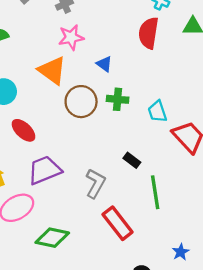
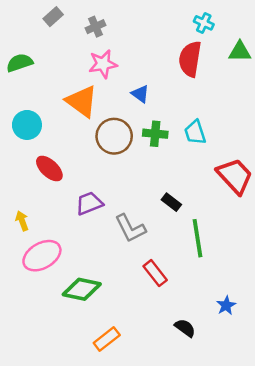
cyan trapezoid: (157, 112) -> (195, 132), moved
purple trapezoid: (45, 170) -> (89, 203), moved, size x0.7
gray L-shape: (95, 183) -> (130, 228), turned 124
red rectangle: (118, 223) -> (155, 273), size x0.7

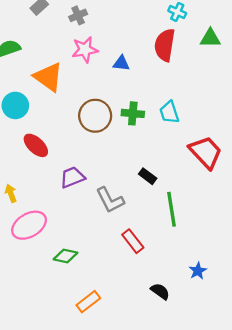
blue triangle: (140, 94) -> (121, 63), moved, turned -30
orange triangle: (82, 101) -> (48, 77), moved
green diamond: (82, 289) -> (65, 256), size x0.7

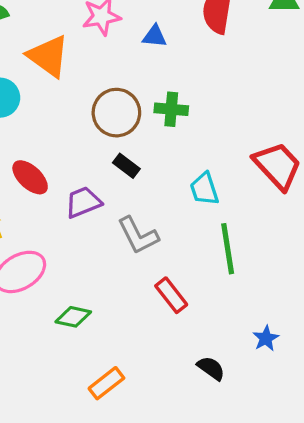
cyan trapezoid: (169, 112) -> (204, 189), moved
red ellipse: (36, 145) -> (30, 177), moved
black rectangle: (148, 176) -> (126, 166), moved

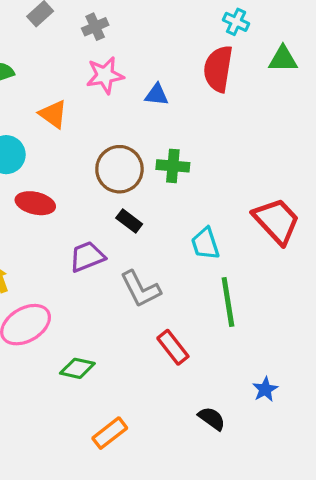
orange triangle: (48, 56) -> (53, 114), size x0.7
red ellipse: (30, 177) -> (35, 203), moved, turned -30

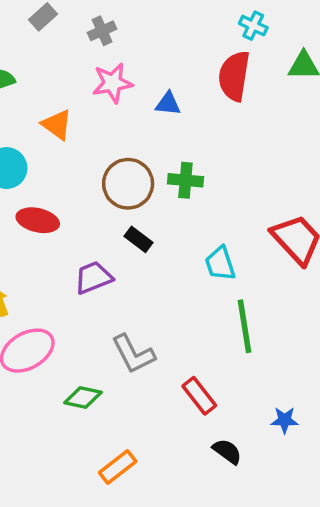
gray L-shape: (141, 289) -> (133, 354), moved
red rectangle: (173, 347) -> (199, 396), moved
blue star: (265, 389) -> (285, 420), turned 30

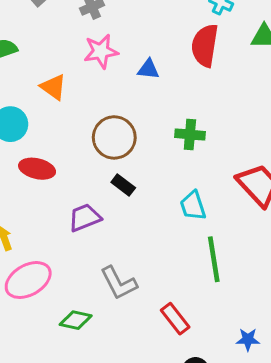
green cross: (185, 180) -> (190, 135), moved

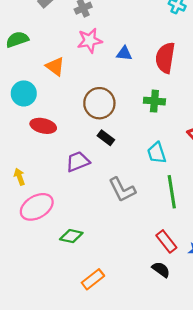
red semicircle: (205, 45) -> (165, 58), moved
gray L-shape: (119, 283) -> (122, 190), moved
red rectangle: (175, 319) -> (166, 241), moved

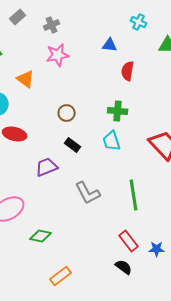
blue triangle: (124, 53) -> (110, 45), moved
red semicircle: (165, 58) -> (128, 71), size x0.7
brown circle: (99, 103) -> (67, 113), size x0.6
cyan trapezoid: (157, 153) -> (112, 141), moved

